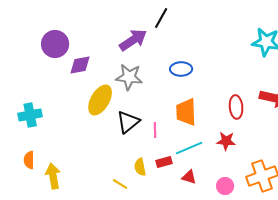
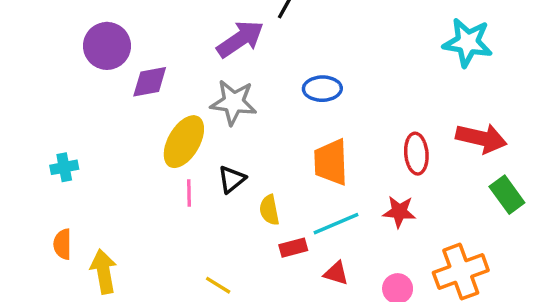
cyan cross: (30, 115) -> (64, 167), size x0.7
black triangle: (128, 122) -> (232, 179), size x0.7
pink line: (155, 130) -> (189, 193), moved
yellow semicircle: (140, 167) -> (269, 210), moved

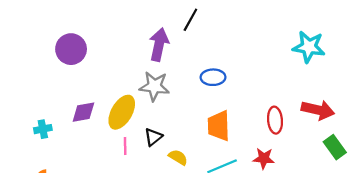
purple arrow: (240, 39) -> (159, 45), turned -44
purple diamond: (150, 82) -> (83, 112), moved
yellow semicircle: (269, 210) -> (178, 157), turned 132

